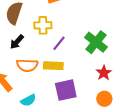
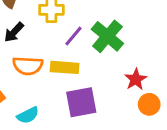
green cross: (96, 42) -> (107, 36), moved
orange circle: (104, 99) -> (149, 104), moved

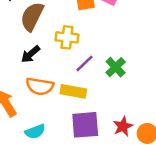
green cross: (107, 36) -> (116, 67), size x0.7
red star: (136, 79) -> (123, 126), moved

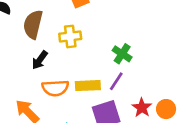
purple line: (85, 63) -> (116, 81), moved

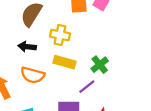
black arrow: (40, 60) -> (27, 47), turned 42
yellow rectangle: (88, 86) -> (65, 62), moved

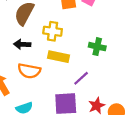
green cross: (100, 65) -> (97, 47), moved, turned -35

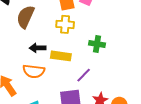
yellow cross: (53, 31) -> (65, 24), moved
black arrow: (22, 44) -> (38, 48), moved

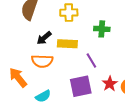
black arrow: (38, 48) -> (44, 38), turned -35
purple line: (84, 75) -> (91, 61), turned -70

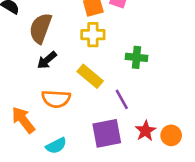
black arrow: (44, 38) -> (47, 60), moved
yellow rectangle: (67, 44) -> (90, 76), turned 36

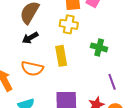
yellow rectangle: (90, 76) -> (61, 56), turned 30
purple line: (122, 99) -> (112, 82), moved

